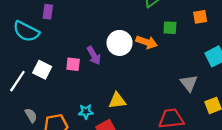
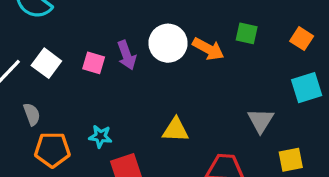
orange square: (200, 17) -> (302, 39), moved, turned 32
yellow triangle: (117, 101) -> (176, 130), moved
gray semicircle: (31, 115) -> (32, 114), moved

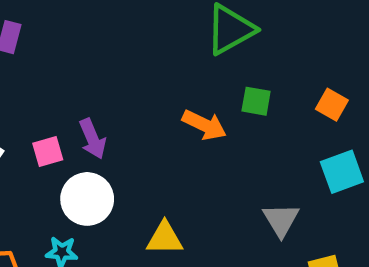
white circle: (168, 43) -> (87, 199), moved
pink square: (94, 63) -> (48, 152), turned -30

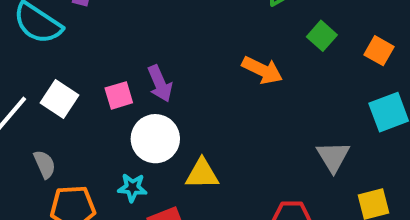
green square: (256, 101) -> (322, 36), moved, turned 32
yellow triangle: (165, 238) -> (202, 174), moved

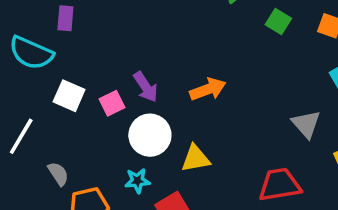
orange arrow: (262, 70) -> (208, 89), moved, turned -36
white square: (59, 99) -> (69, 96), moved

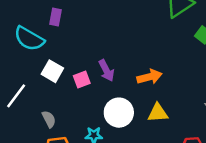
white circle: (150, 135) -> (119, 113), moved
yellow triangle: (196, 159) -> (158, 113), moved
gray semicircle: (58, 174) -> (49, 119), moved

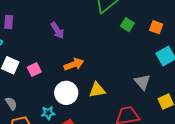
purple arrow: (106, 71) -> (57, 30), moved
orange arrow: (149, 77) -> (74, 64), moved

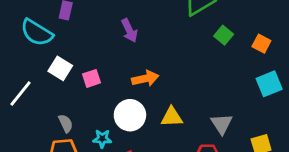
gray triangle: (142, 82) -> (222, 124), moved
gray semicircle: (11, 104) -> (66, 123), moved

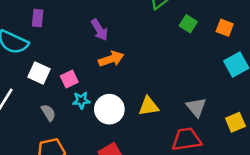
orange arrow: (145, 79) -> (111, 59), moved
gray semicircle: (66, 123) -> (48, 113), moved
cyan star: (102, 139) -> (81, 100), moved

